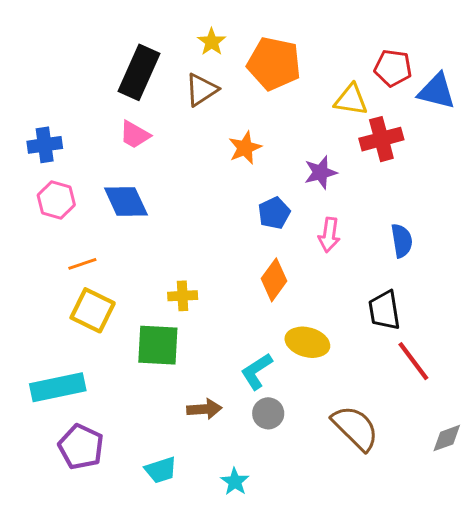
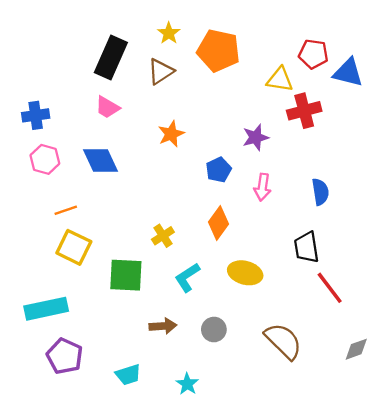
orange star: (245, 148) -> (171, 134), moved
yellow cross: (183, 296) -> (163, 236), moved, turned -30
cyan L-shape: (257, 371) -> (187, 277), moved

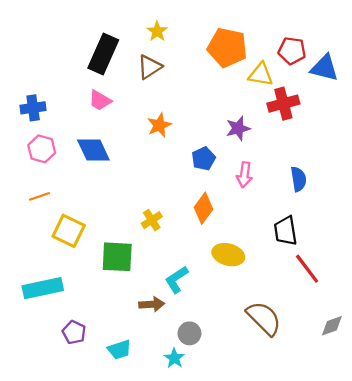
orange pentagon: (219, 51) -> (227, 47), moved
orange line: (66, 210) -> (40, 196), moved
cyan L-shape: (187, 277) -> (177, 279), moved
gray circle: (214, 330) -> (189, 333), moved
purple pentagon: (65, 356) -> (74, 332), moved, size x0.7

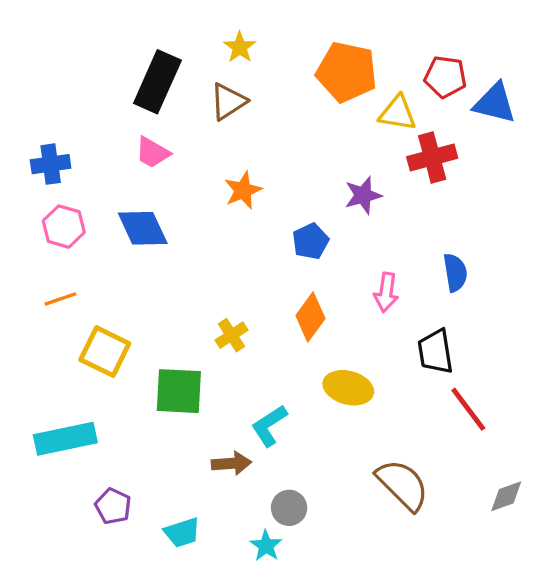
pink arrow: (245, 175) -> (386, 292), moved

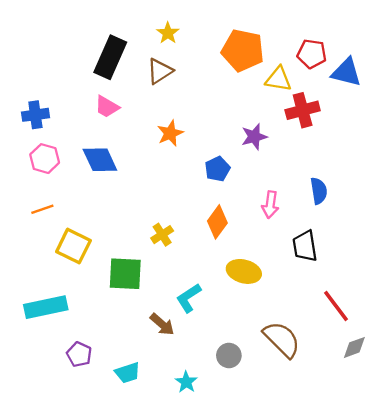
red line: (468, 409) -> (336, 306), moved
brown arrow: (231, 463) -> (162, 324), turned 45
gray circle: (289, 508) -> (229, 355), moved

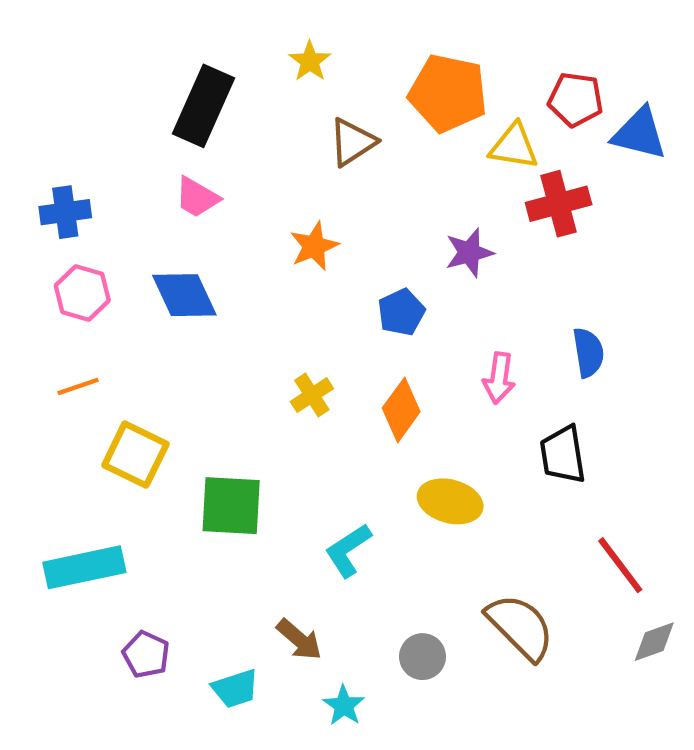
brown triangle: (160, 71) -> (352, 142), moved
yellow cross: (162, 235) -> (312, 395), moved
brown arrow: (162, 324) -> (299, 640), moved

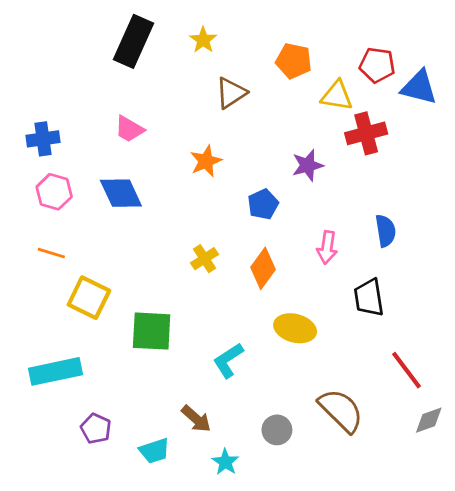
orange pentagon: (448, 93) -> (294, 61), size x0.7
black rectangle: (203, 106) -> (133, 41), moved
orange line: (78, 387) -> (51, 253), turned 36

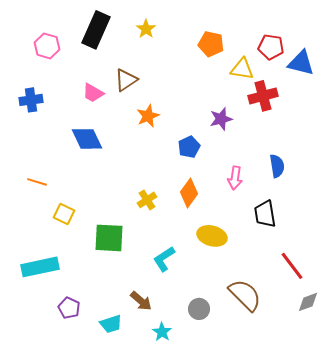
brown triangle: (231, 93) -> (126, 80), moved
pink hexagon: (54, 192) -> (47, 46), moved
yellow cross: (205, 259) -> (147, 200), moved
yellow square: (89, 298) -> (64, 214), size x0.7

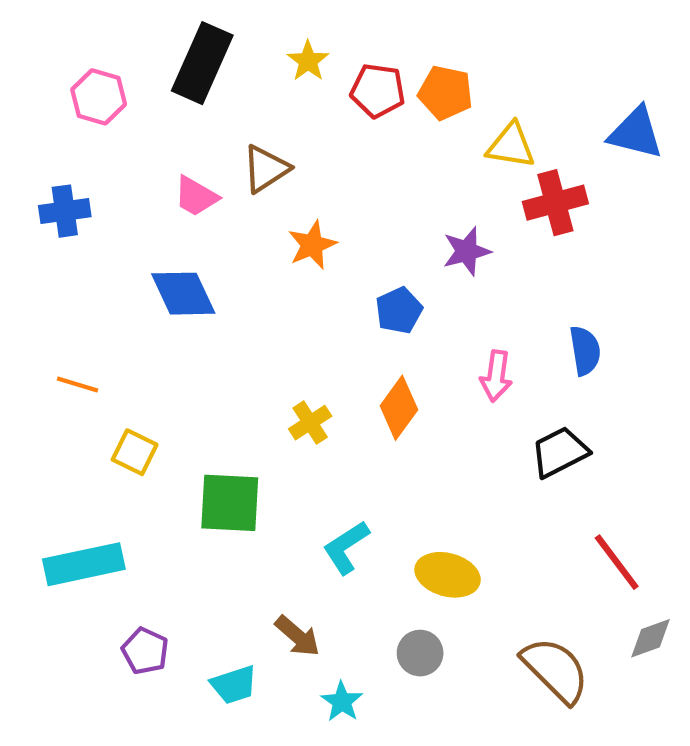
red pentagon: (271, 47) -> (378, 91), moved
black trapezoid: (265, 214) -> (560, 452), turned 72
yellow ellipse: (212, 236) -> (448, 575), moved
brown semicircle: (245, 295) -> (555, 670), moved

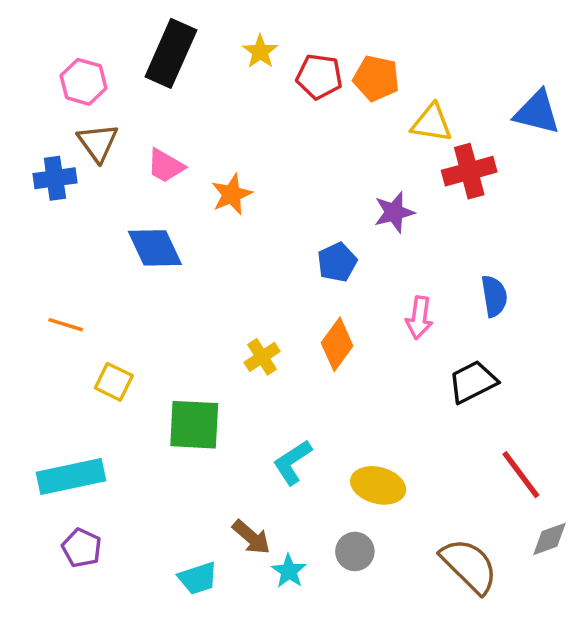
brown triangle: (266, 169) -> (98, 143), moved, turned -33
orange star: (312, 245) -> (232, 194), moved
purple pentagon: (145, 651) -> (82, 548), moved
cyan star: (342, 702) -> (289, 571), moved

